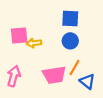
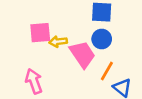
pink trapezoid: (54, 75) -> (82, 54), moved, turned -115
pink arrow: (14, 76) -> (34, 81), turned -36

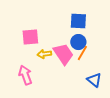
yellow arrow: (58, 42) -> (44, 54), moved
orange line: (107, 71) -> (82, 53), moved

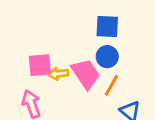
pink square: (30, 37) -> (40, 65), moved
orange line: (82, 53) -> (112, 85), moved

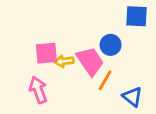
blue square: (107, 27) -> (136, 16), moved
orange line: (112, 85) -> (105, 80), moved

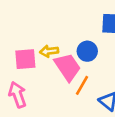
yellow arrow: (64, 61) -> (49, 51), moved

